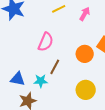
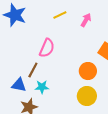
orange circle: (85, 54) -> (88, 71), moved
brown line: (55, 67) -> (33, 70), moved

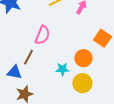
cyan star: (42, 87) -> (62, 69), moved

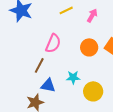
orange circle: (83, 58) -> (89, 47), moved
blue triangle: (14, 72) -> (48, 85), moved

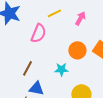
pink semicircle: (53, 43) -> (38, 33), moved
cyan star: (73, 77) -> (61, 69), moved

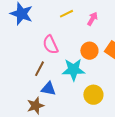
pink semicircle: (38, 33) -> (50, 45), moved, turned 132
cyan star: (61, 69) -> (73, 70), size x1.6

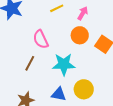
orange circle: (89, 51) -> (80, 35), moved
blue triangle: (48, 89) -> (59, 94), moved

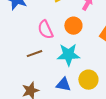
orange circle: (80, 35) -> (73, 26), moved
brown line: (30, 63) -> (34, 54), turned 42

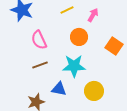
pink semicircle: (45, 30) -> (39, 40), moved
blue triangle: (63, 85) -> (59, 89), moved

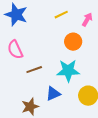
pink semicircle: (39, 40) -> (15, 50), moved
blue triangle: (59, 89) -> (53, 94), turned -35

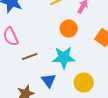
blue triangle: (53, 94) -> (49, 81), turned -42

